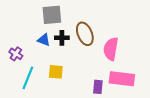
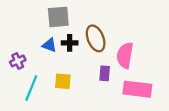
purple cross: (16, 54) -> (18, 61), turned 32
purple rectangle: (98, 87) -> (105, 73), moved

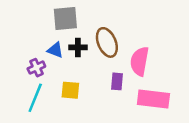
purple cross: (18, 61) -> (36, 68), moved

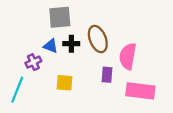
cyan line: (35, 98) -> (17, 90), moved

